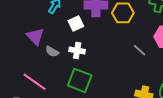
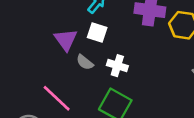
white square: (76, 23) -> (97, 33), moved, turned 35

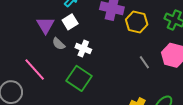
white square: (97, 33) -> (70, 22), turned 35

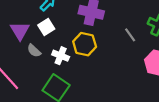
yellow hexagon: (137, 22) -> (85, 44), moved
gray line: (144, 62) -> (130, 35), moved

